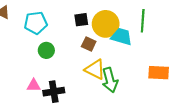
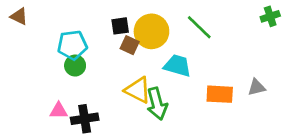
green line: (143, 21) -> (199, 27), turned -50
cyan pentagon: (36, 23) -> (72, 45), moved
cyan trapezoid: (122, 37) -> (177, 66), moved
brown square: (89, 44) -> (130, 45), moved

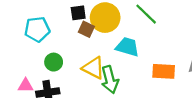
green circle: (75, 66) -> (54, 62), moved

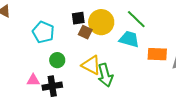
cyan pentagon: (37, 29) -> (43, 32), turned 30
cyan trapezoid: (127, 47) -> (129, 39), moved
orange rectangle: (164, 71) -> (157, 54), moved

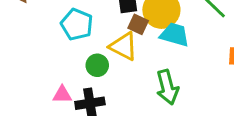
cyan trapezoid: (129, 39) -> (175, 35), moved
yellow triangle: (91, 65) -> (124, 46), moved

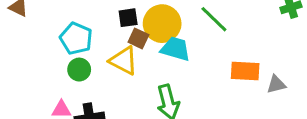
green circle: (97, 65) -> (79, 70), moved

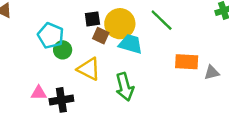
yellow triangle: (124, 61) -> (89, 69), moved
green circle: (79, 70) -> (63, 50), moved

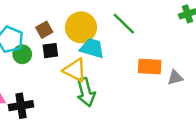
black square: (92, 19) -> (50, 51), moved
brown square: (101, 36) -> (44, 30), moved, turned 35
yellow triangle: (89, 69) -> (75, 70), moved

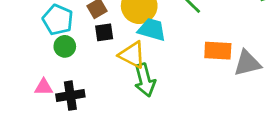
green circle: (22, 54) -> (65, 46), moved
gray triangle: (175, 78) -> (247, 63), size x1.5

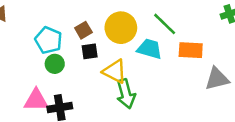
cyan trapezoid: (152, 30) -> (150, 49), moved
orange rectangle: (218, 51) -> (191, 50), moved
pink triangle: (44, 87) -> (36, 100), size x1.5

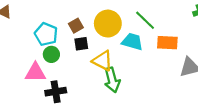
pink triangle: (36, 100) -> (35, 72), moved

